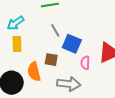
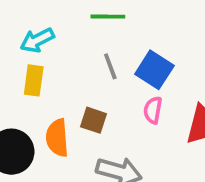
blue square: (72, 44) -> (154, 70), moved
pink semicircle: (85, 63) -> (153, 110), moved

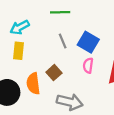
brown square: (93, 120) -> (54, 73), turned 32

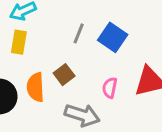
gray line: (63, 41) -> (79, 33), turned 40
pink semicircle: (88, 66) -> (110, 88), moved

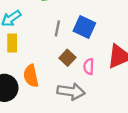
brown square: (64, 75) -> (67, 58), moved

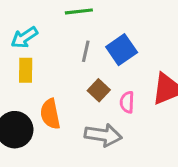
blue square: (84, 27) -> (122, 50), turned 30

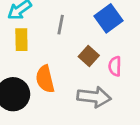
gray line: (86, 51) -> (61, 25), moved

